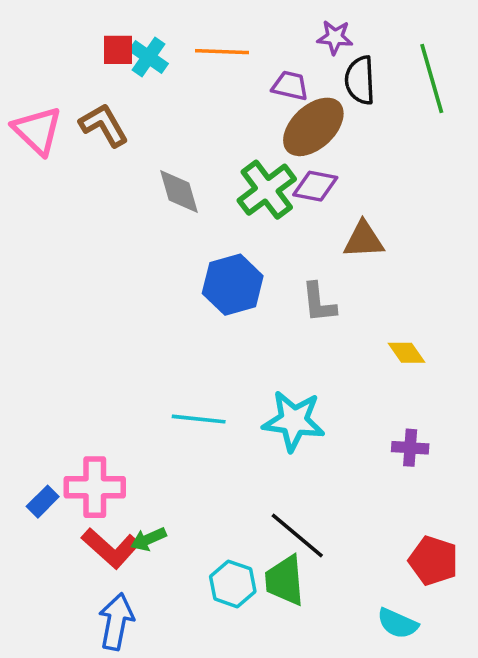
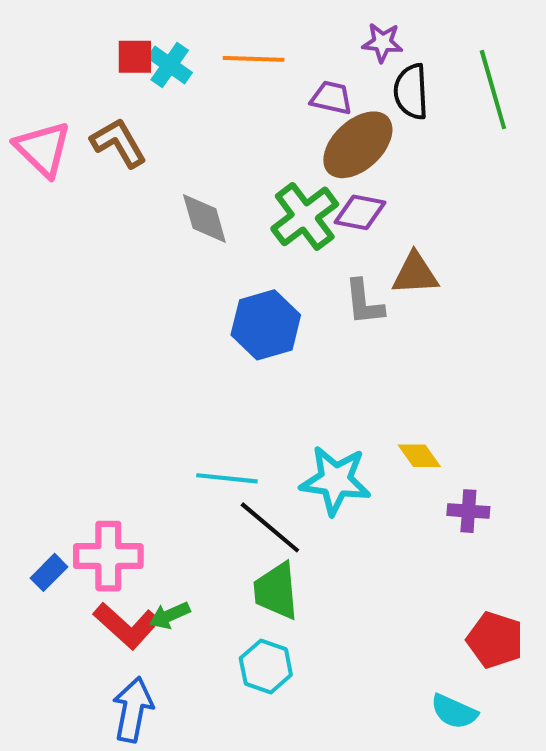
gray L-shape: (319, 303) -> (364, 302), moved
yellow diamond: (407, 353) -> (419, 456), moved
black line: (297, 536) -> (270, 527), moved
green trapezoid: (285, 580) -> (276, 591), moved

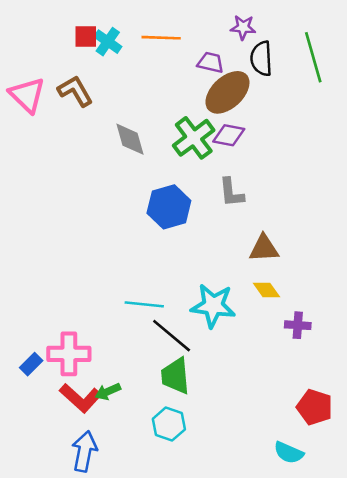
brown triangle: (415, 274) -> (264, 248), moved

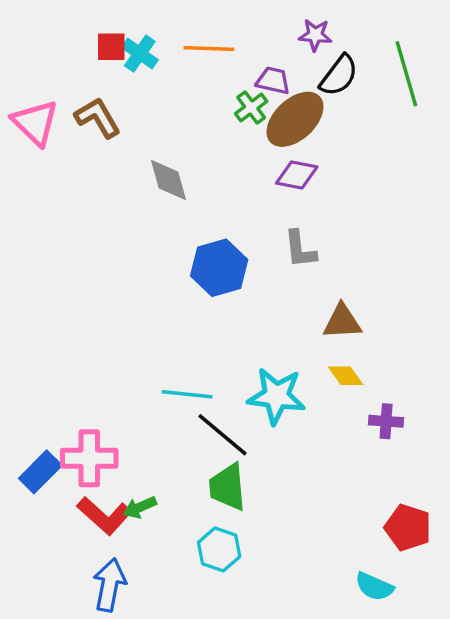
black semicircle: (261, 59) -> (339, 75), turned -140
green cross: (194, 138) -> (251, 108), moved, size x0.6
blue rectangle: (31, 364) -> (40, 472), size x1.4

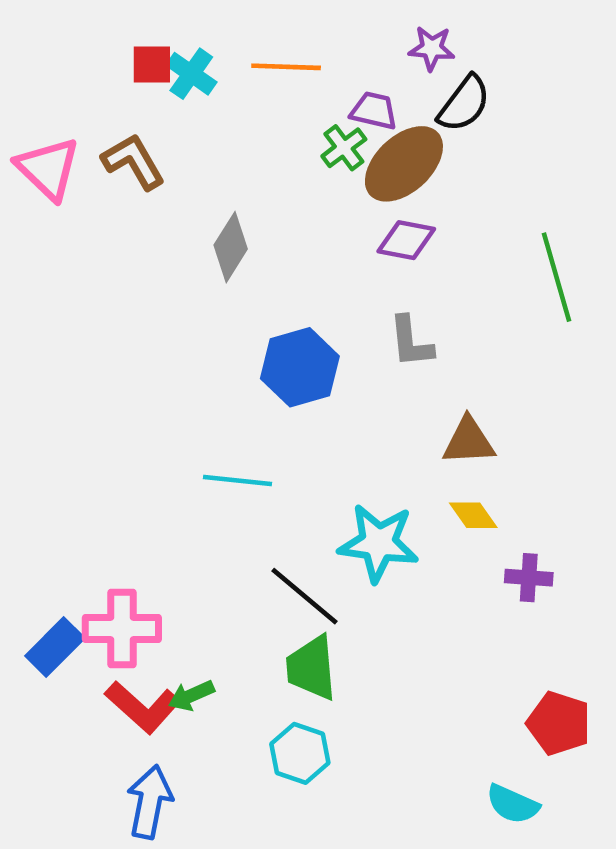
green line: (406, 74) -> (556, 277), moved
gray diamond: (168, 180) -> (231, 247), turned 48
cyan line: (187, 394) -> (237, 481), moved

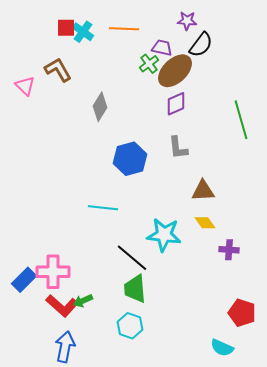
pink triangle: (48, 169) -> (25, 86), moved, size x0.7
purple diamond: (406, 240) -> (176, 104), turned -35

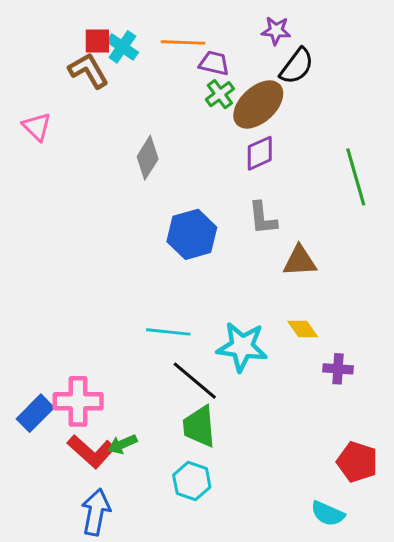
purple trapezoid: (162, 48) -> (214, 63), moved
brown L-shape: (58, 70) -> (88, 71), moved
brown triangle: (203, 191) -> (300, 261), moved
cyan line: (103, 208) -> (168, 332), moved

